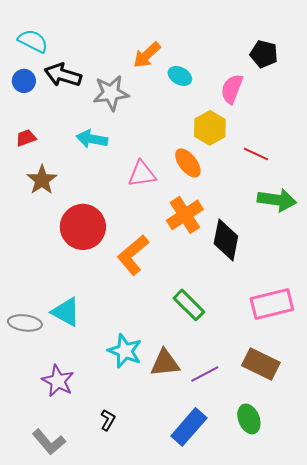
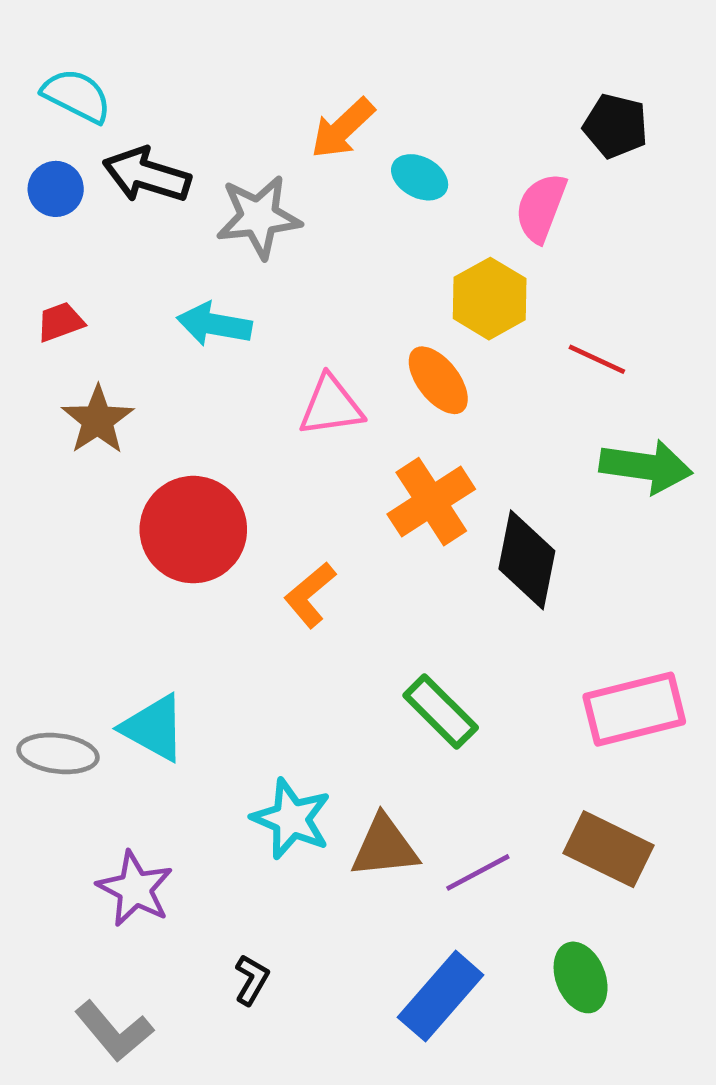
orange L-shape: (133, 255) -> (310, 595), size x0.7

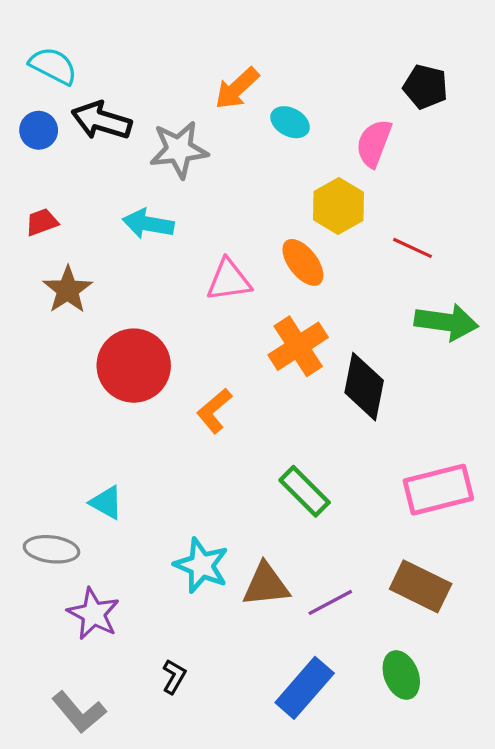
cyan triangle: (154, 728) -> (106, 503), size x0.7
gray ellipse: (58, 754) -> (52, 549), moved

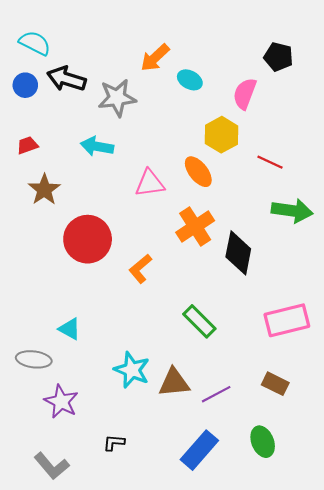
brown rectangle: (421, 586) -> (275, 384), size x0.7
black L-shape: (174, 677) -> (114, 443), turned -115

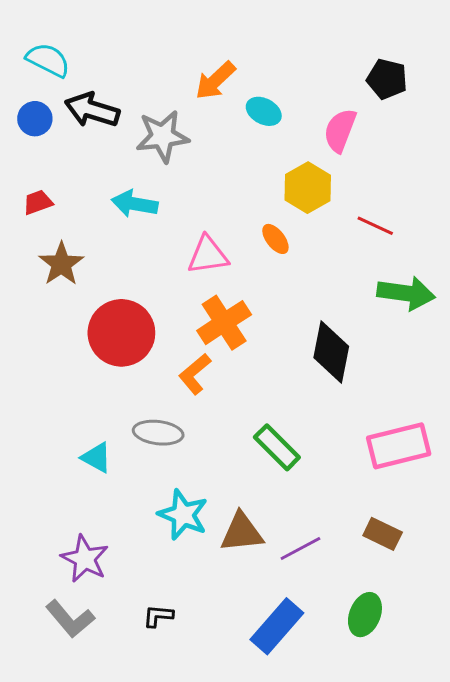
orange ellipse: (198, 172) -> (275, 239), size x0.7
orange cross: (195, 226) -> (224, 323), moved
gray ellipse: (34, 359) -> (158, 433), moved
green ellipse: (263, 442) -> (365, 615), turned 44
gray L-shape: (52, 466) -> (70, 619), moved

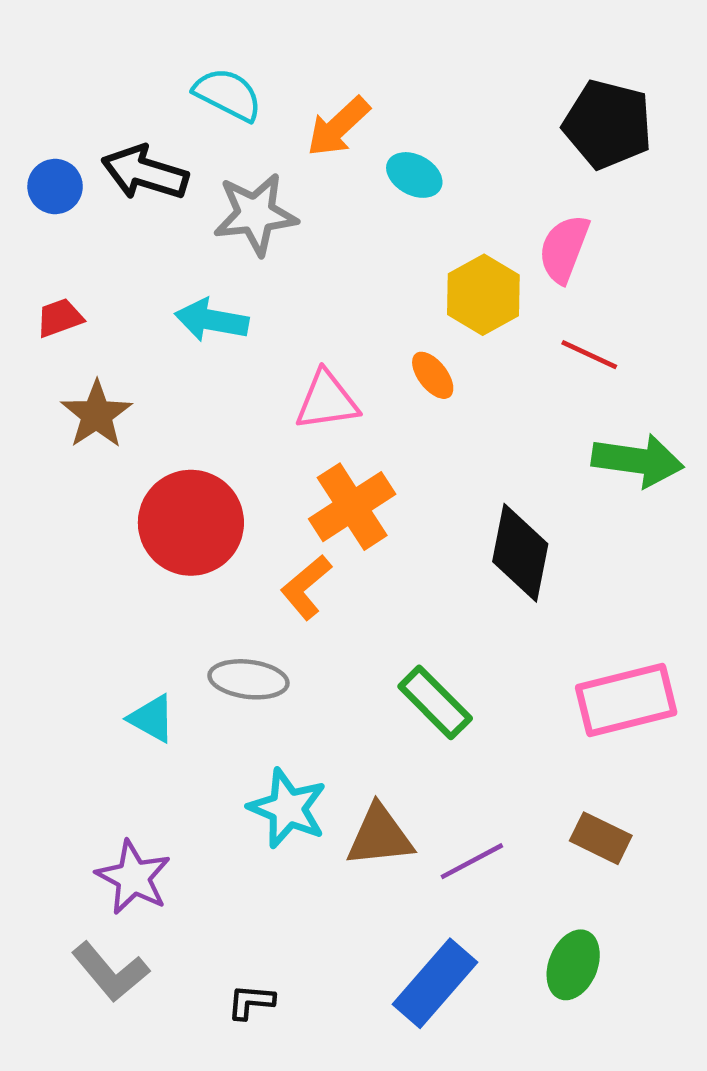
cyan semicircle: (48, 60) -> (228, 94), moved
black pentagon: (387, 79) -> (608, 124), size x1.4
pink semicircle: (340, 130) -> (564, 249), moved
black L-shape: (158, 616) -> (251, 1002), moved

